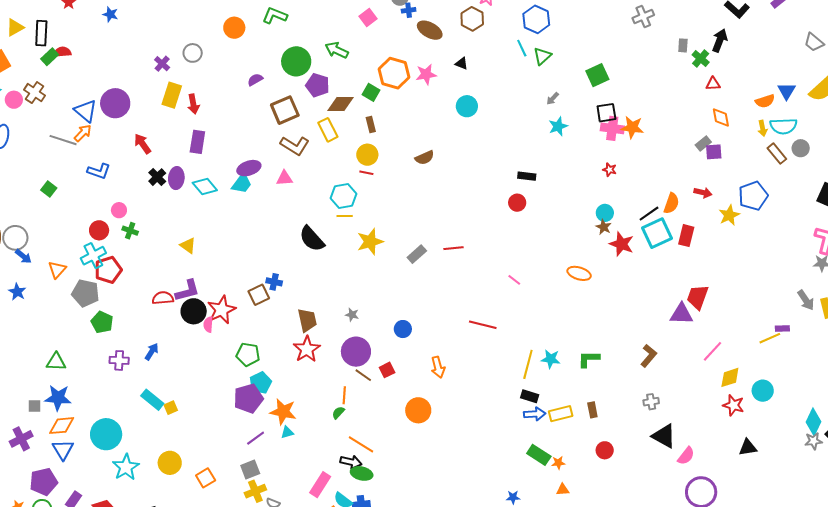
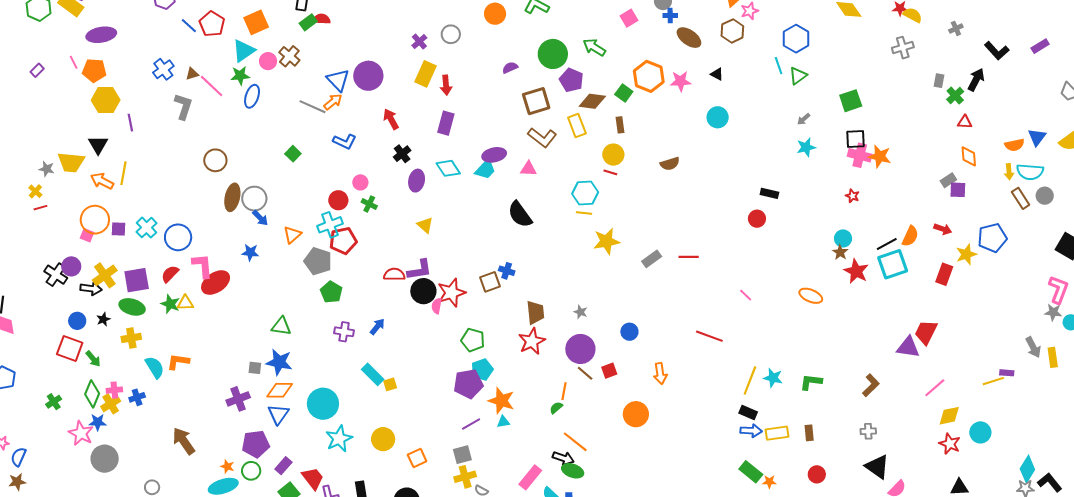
purple ellipse: (176, 178) -> (417, 181), moved
red rectangle: (686, 236) -> (944, 274), moved
black semicircle: (312, 239) -> (520, 214), moved
blue star: (17, 292) -> (250, 252), turned -30

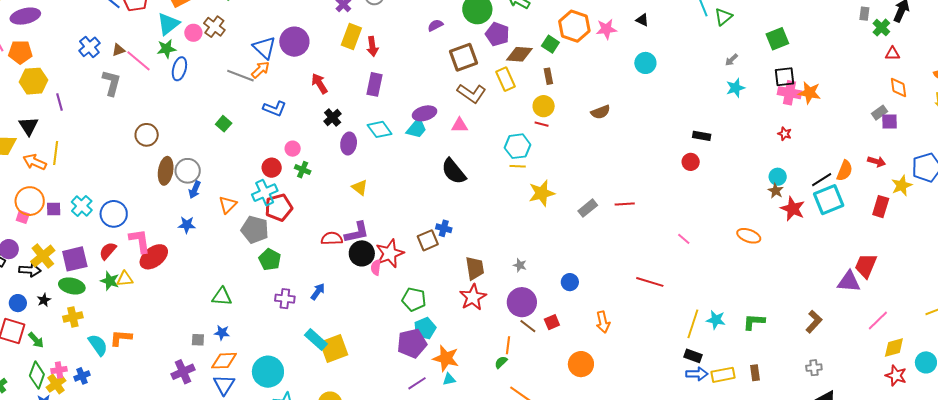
blue arrow: (260, 218) -> (195, 190), turned 72
blue star: (279, 362) -> (222, 333), size x0.6
yellow square: (390, 384) -> (334, 349), size x2.0

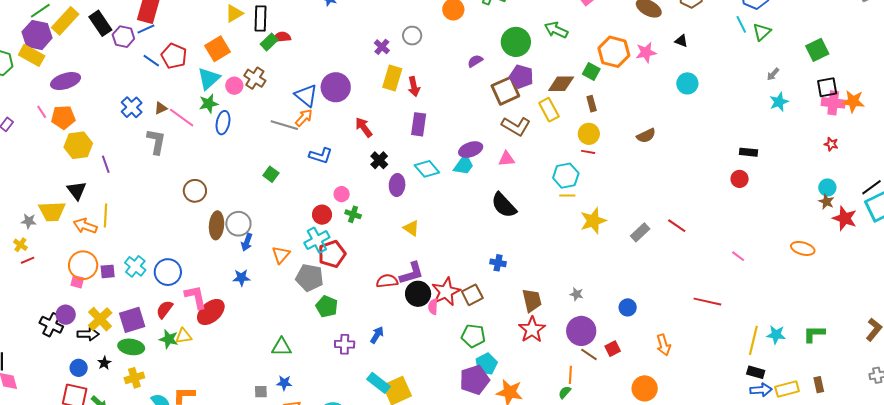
purple pentagon: (497, 34) -> (521, 77), moved
red line: (625, 204) -> (677, 226), turned 42
brown square: (428, 240) -> (472, 295), moved

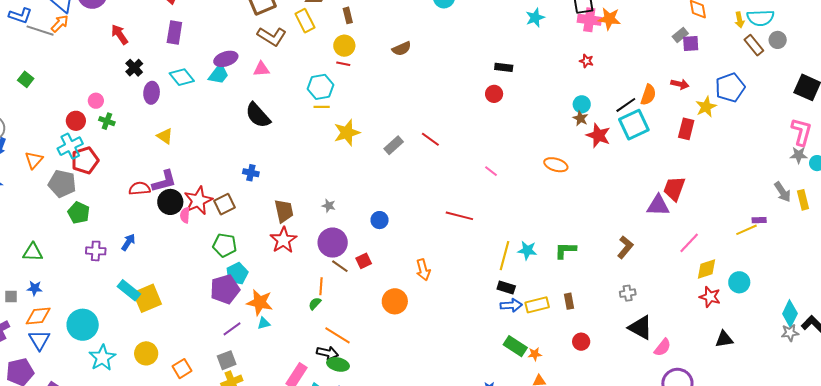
blue L-shape: (321, 156) -> (20, 16), moved
orange arrow: (663, 345) -> (423, 270), moved

